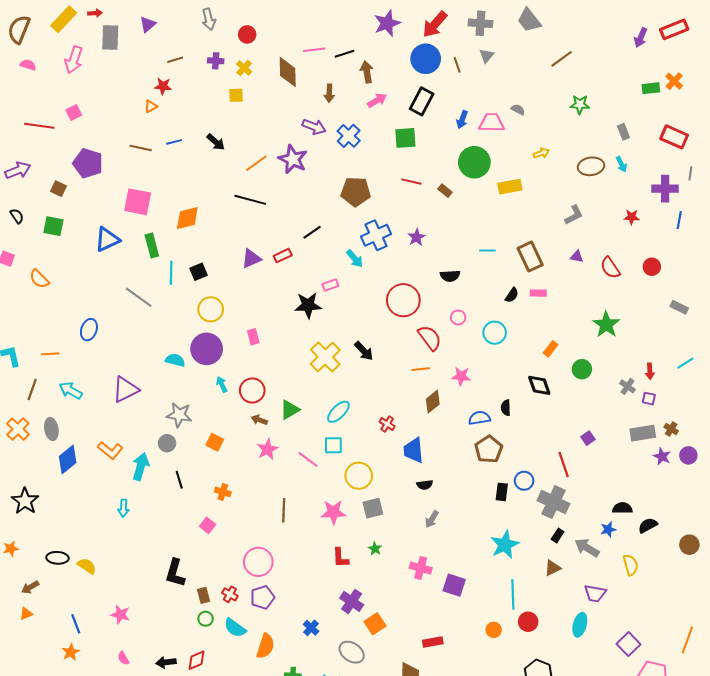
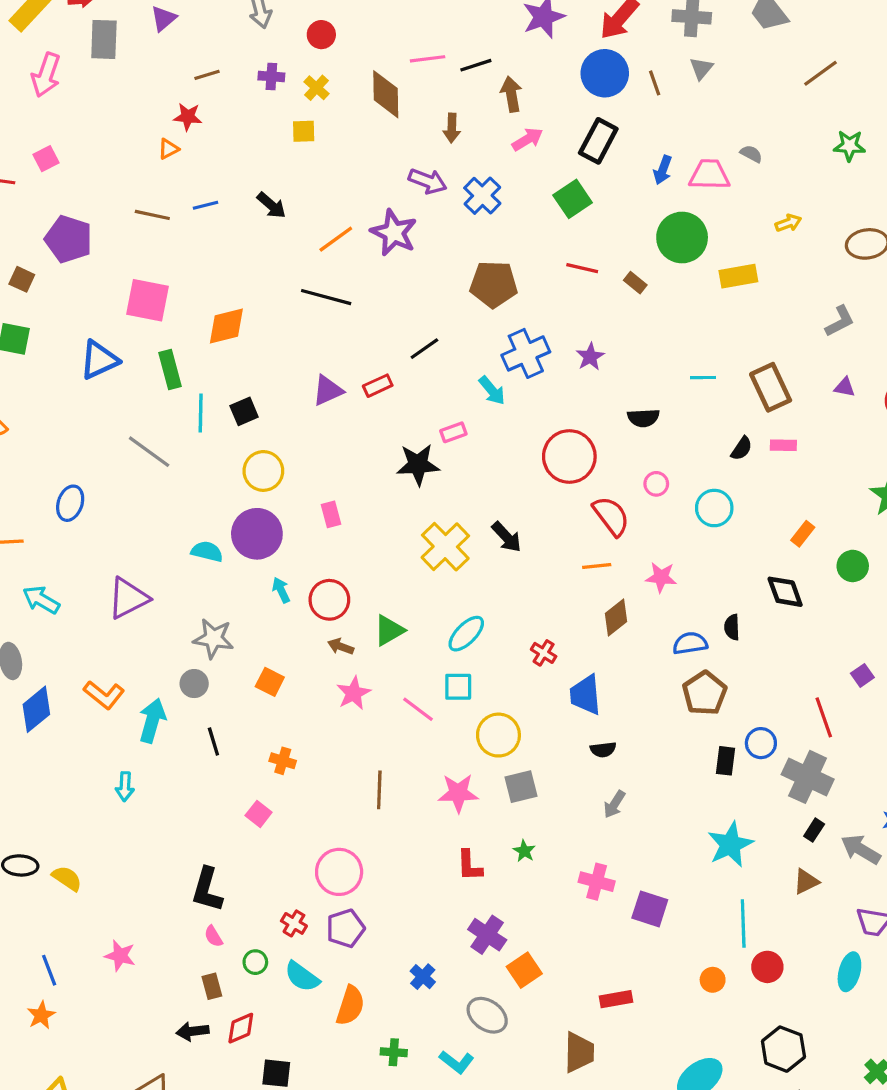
green square: (405, 138) -> (573, 199), turned -30
brown rectangle: (204, 595) -> (212, 986), moved
pink semicircle: (123, 658) -> (213, 936), moved

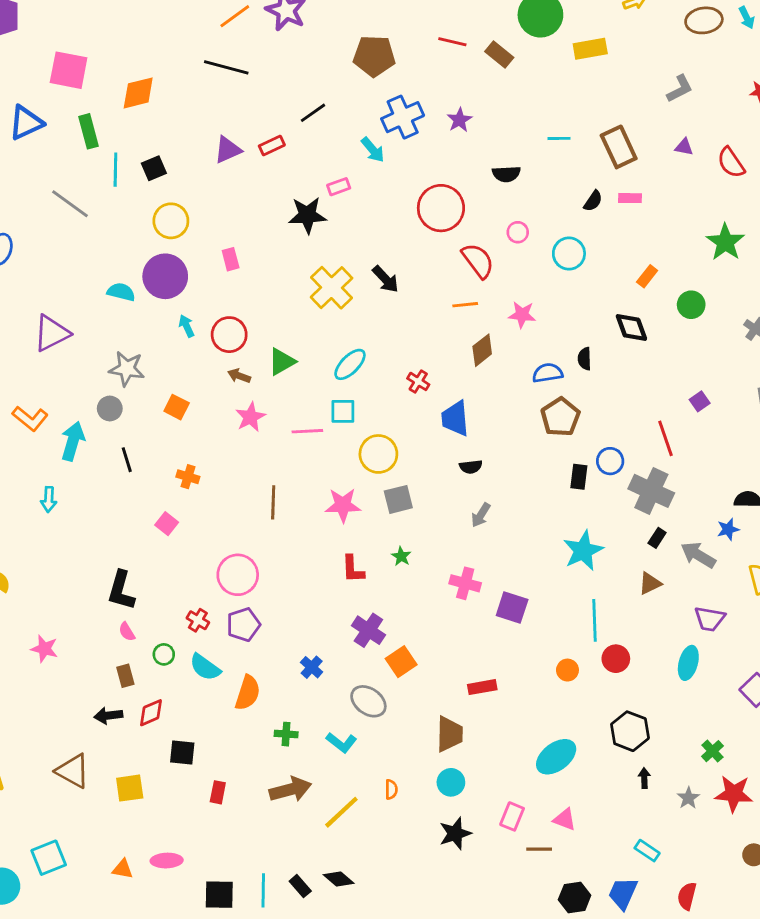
brown rectangle: (635, 283) -> (499, 55), size x1.4
pink line: (418, 709) -> (307, 431), turned -40

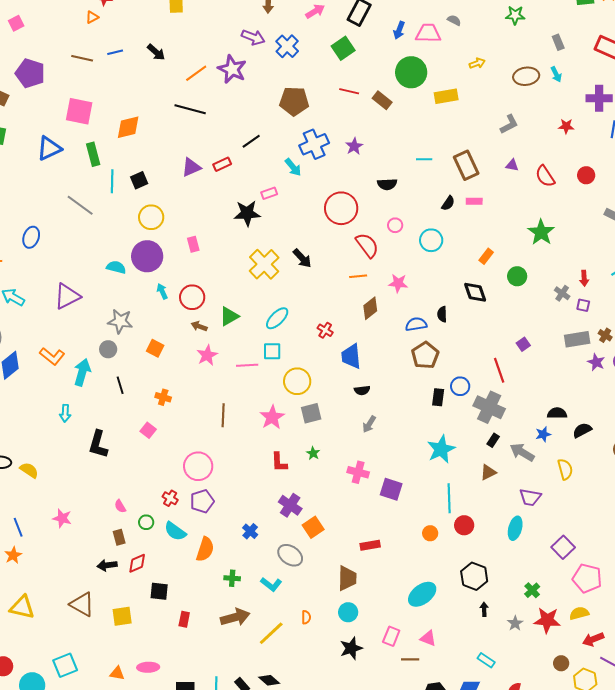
pink star: (343, 505) -> (272, 417), turned -30
black L-shape: (121, 590) -> (98, 444), moved

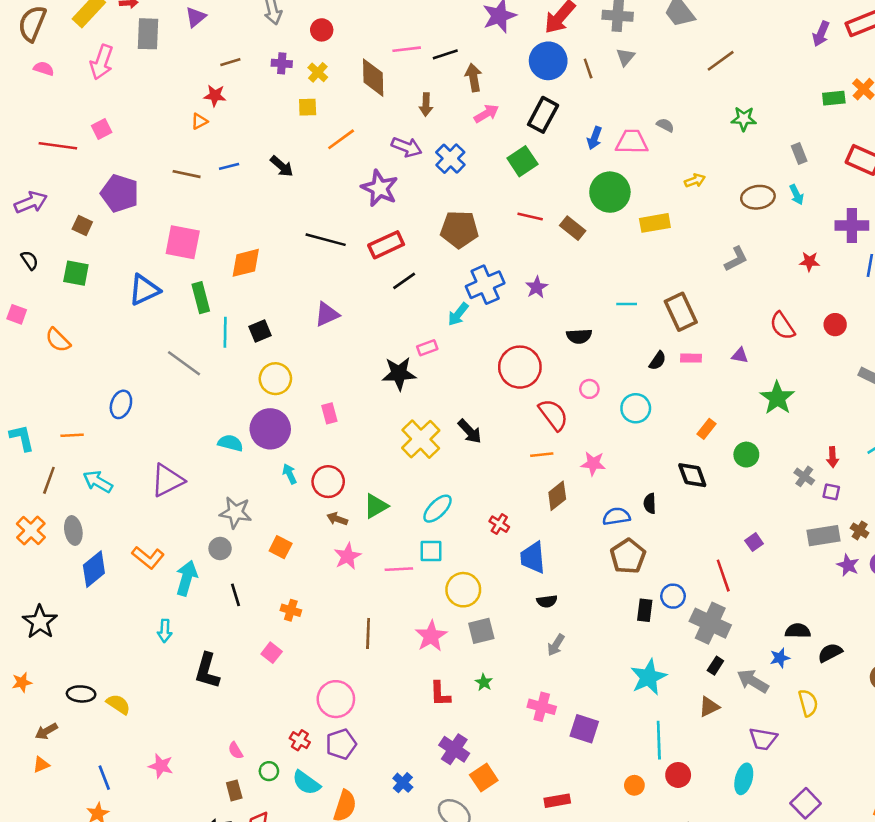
orange line: (196, 73) -> (341, 139), moved
red rectangle: (222, 164) -> (386, 245), moved, size x1.5
purple triangle: (512, 165) -> (740, 355), moved
cyan arrow: (293, 167) -> (458, 314), turned 78

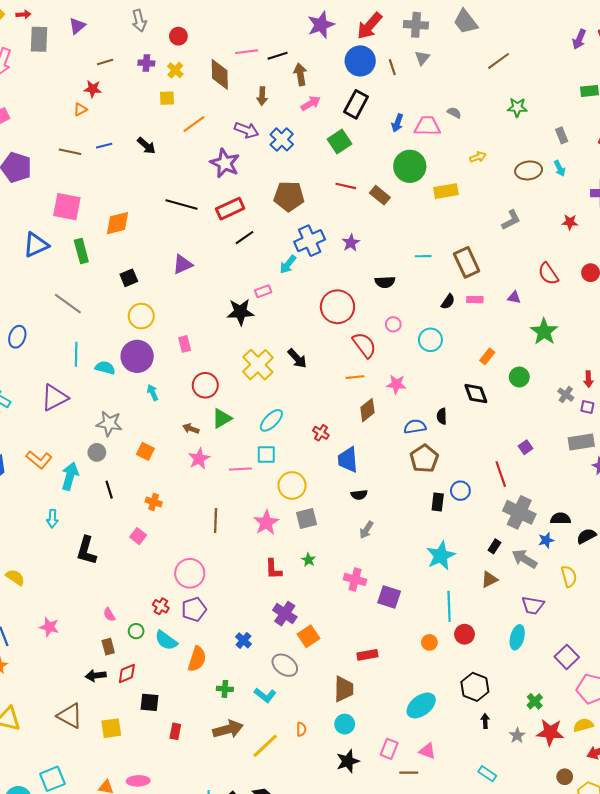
cyan line: (225, 332) -> (76, 354), moved
red circle: (328, 482) -> (205, 385), moved
gray cross: (710, 623) -> (519, 512), moved

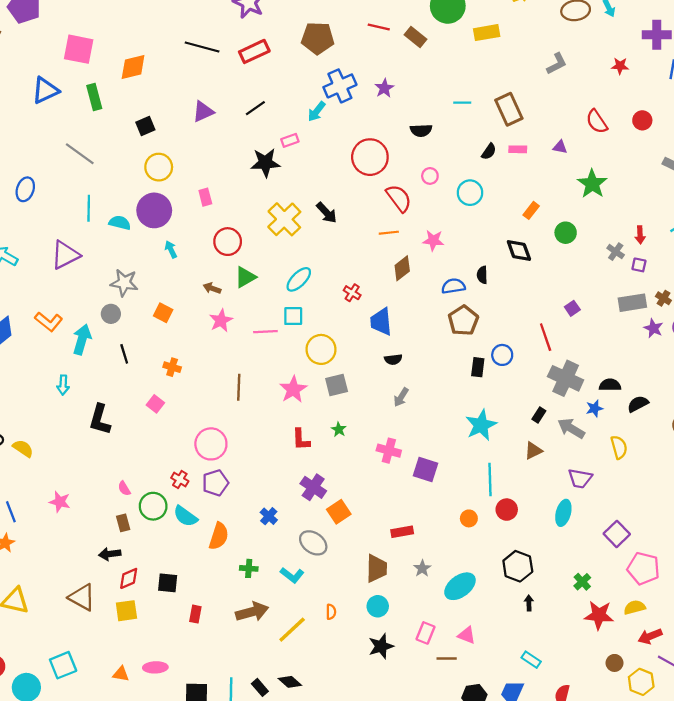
black line: (245, 238) -> (255, 108), moved
green circle: (136, 631) -> (153, 506), size x1.6
red diamond: (127, 673) -> (129, 578), moved
gray star: (517, 735) -> (422, 568), moved

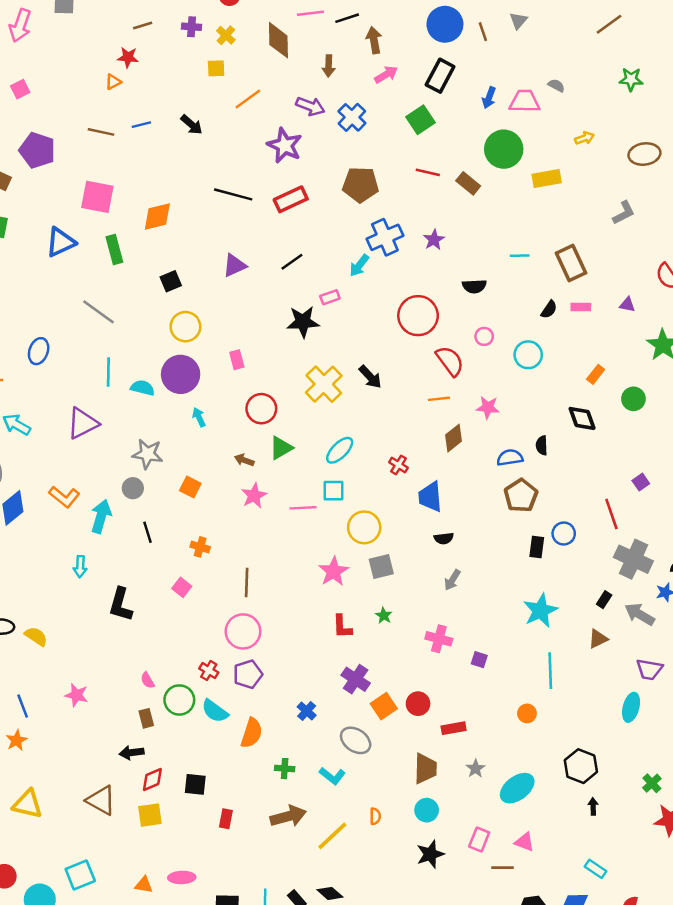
brown line: (239, 387) -> (247, 582), moved
purple square: (426, 469) -> (479, 660), size x0.6
red circle: (507, 510) -> (418, 704), moved

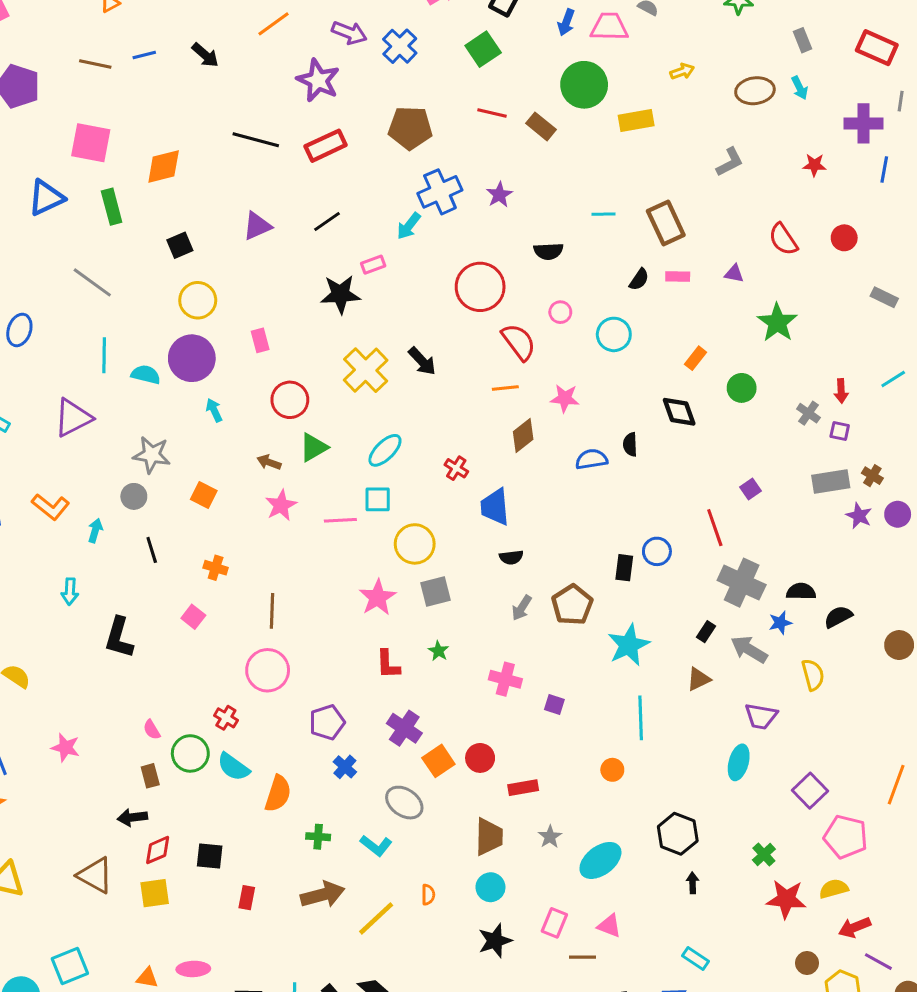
brown pentagon: (521, 496) -> (572, 605), moved
cyan arrow: (101, 516) -> (95, 531), size x0.6
purple pentagon: (248, 674) -> (327, 722), moved

